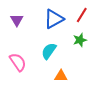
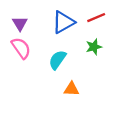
red line: (82, 15) -> (96, 18), turned 35
pink semicircle: (18, 62) -> (21, 48), moved

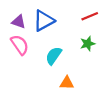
blue triangle: (63, 22) -> (44, 21), moved
purple triangle: (20, 23) -> (19, 22), turned -40

